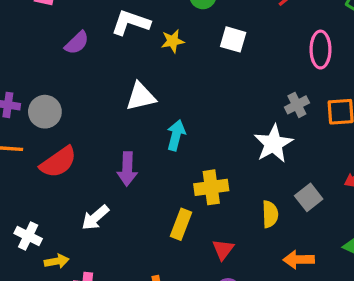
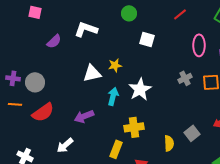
yellow star: (173, 41) -> (115, 65), moved
white star: (273, 144) -> (140, 89), moved
purple arrow: (127, 169) -> (84, 116), turned 66

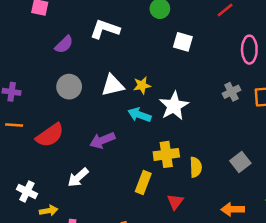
yellow star: (115, 65) -> (142, 85), moved
gray circle: (35, 82) -> (69, 87), moved
cyan arrow: (113, 96) -> (139, 115), turned -84
yellow semicircle: (169, 143) -> (196, 167), moved

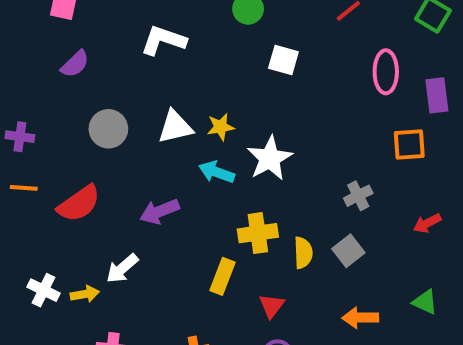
purple semicircle: (64, 44) -> (75, 64), moved
gray cross: (231, 92) -> (358, 196), moved
gray square: (240, 162) -> (348, 251), moved
yellow arrow: (49, 211) -> (85, 294), moved

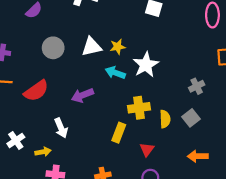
white arrow: (122, 268) -> (61, 128), turned -72
white cross: (43, 290) -> (16, 140), turned 30
yellow arrow: (85, 294) -> (43, 152), moved

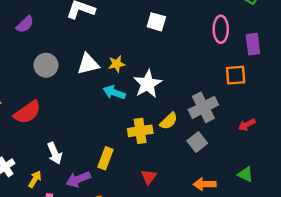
gray cross: (197, 86) -> (203, 107), size x1.6
purple arrow: (83, 95) -> (78, 179), moved
yellow semicircle: (165, 119) -> (169, 121), moved, turned 48
yellow rectangle: (119, 133) -> (105, 158), moved
yellow arrow: (43, 152) -> (35, 179), turned -49

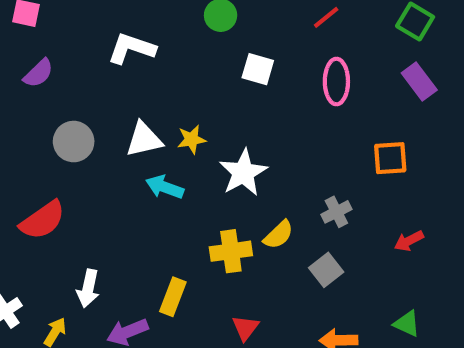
pink ellipse: (221, 29) -> (336, 82), moved
purple rectangle: (253, 44) -> (419, 82), moved, turned -30
cyan arrow: (114, 92) -> (165, 187), moved
gray cross: (203, 107) -> (336, 212), size x0.6
white arrow: (55, 153) -> (88, 288), turned 35

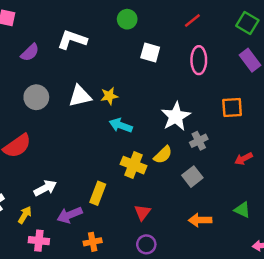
purple semicircle: (38, 73) -> (30, 52), moved
white star: (243, 173) -> (176, 116), moved
cyan arrow: (165, 187) -> (121, 125), moved
yellow cross: (231, 251) -> (134, 165), turned 30
white arrow: (88, 288) -> (45, 188), turned -130

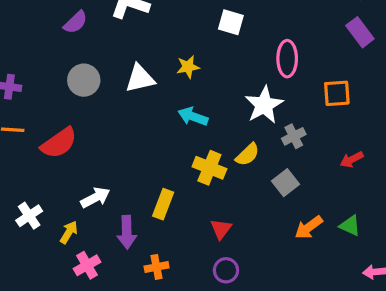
pink ellipse: (199, 60) -> (287, 59), moved
yellow star: (109, 96) -> (188, 67), moved
purple arrow: (70, 215) -> (127, 232), turned -70
orange arrow: (200, 220) -> (309, 227), moved, turned -35
pink cross: (39, 241) -> (87, 265), turned -36

